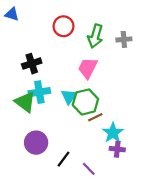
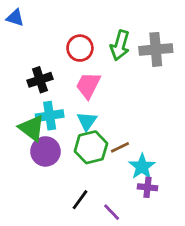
red circle: (64, 26) -> (80, 48), moved
gray cross: (124, 39) -> (156, 49), size x1.6
pink trapezoid: (88, 68) -> (88, 85), moved
green hexagon: (85, 102) -> (91, 147), moved
purple circle: (36, 143) -> (45, 151), moved

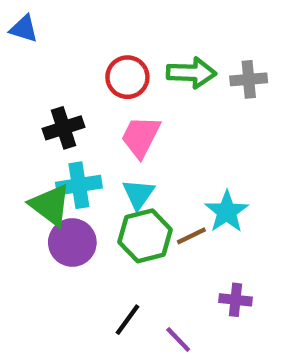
green arrow: (120, 45) -> (191, 73), turned -104
gray cross: (156, 49) -> (249, 79), size x0.7
cyan star: (142, 167) -> (227, 212), moved

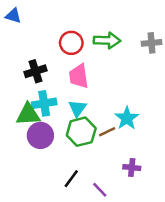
gray cross: (249, 79) -> (151, 43), moved
pink trapezoid: (141, 137) -> (79, 76), turned -35
green triangle: (50, 205) -> (28, 114), turned -40

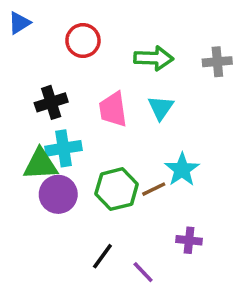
blue triangle: (13, 16) -> (19, 23), turned -49
red circle: (71, 43) -> (83, 41), moved
cyan triangle: (77, 108) -> (161, 108), moved

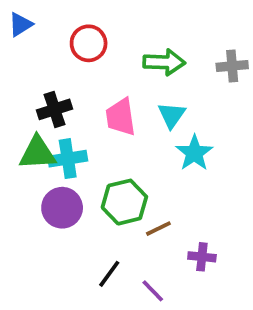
green triangle: (41, 164) -> (37, 153), moved
cyan star: (182, 170) -> (194, 153), moved
brown line: (154, 189) -> (158, 229), moved

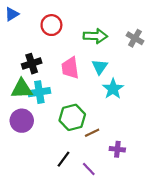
gray cross: (232, 66) -> (135, 38), turned 35
purple circle: (62, 208) -> (22, 121), moved

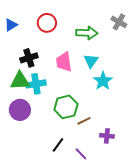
blue triangle: (12, 14) -> (11, 25), moved
gray cross: (135, 38) -> (119, 22), moved

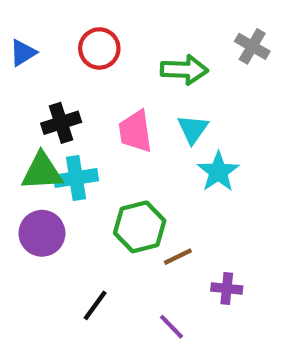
black line: (58, 145) -> (95, 305), moved

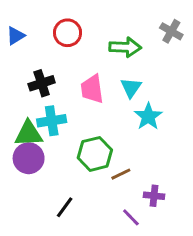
green triangle: (42, 172) -> (29, 134), moved
purple line: (172, 327) -> (131, 217), moved

